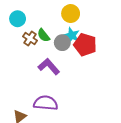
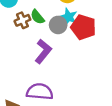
brown cross: (30, 38) -> (22, 20), turned 32
purple L-shape: (49, 67) -> (43, 51), turned 80

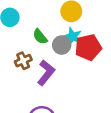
brown cross: (22, 20) -> (23, 61), moved
red pentagon: (83, 27) -> (88, 47), turned -30

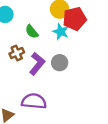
gray circle: (62, 45) -> (60, 63), moved
red pentagon: (88, 47) -> (75, 19), moved

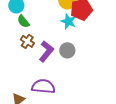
green semicircle: (32, 32) -> (23, 21), moved
brown cross: (17, 53) -> (27, 41), turned -32

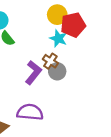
brown cross: (27, 41) -> (50, 61), moved

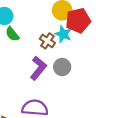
brown cross: (50, 61) -> (47, 41), moved

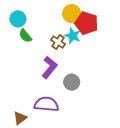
red pentagon: (78, 21) -> (86, 23), turned 30
gray circle: (62, 67) -> (72, 82), moved

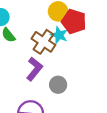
brown cross: (58, 42) -> (43, 42), size x1.5

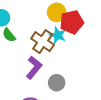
red pentagon: (74, 22) -> (72, 22), turned -30

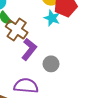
brown cross: (43, 42) -> (17, 29), moved

